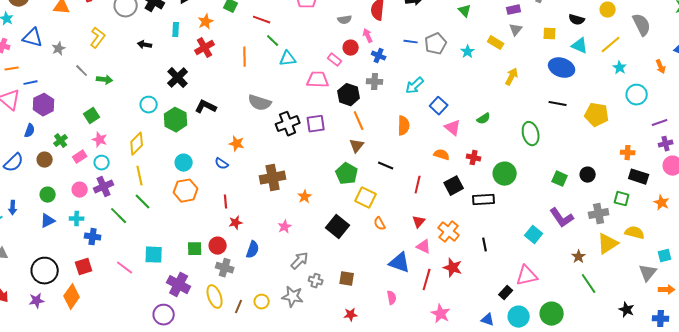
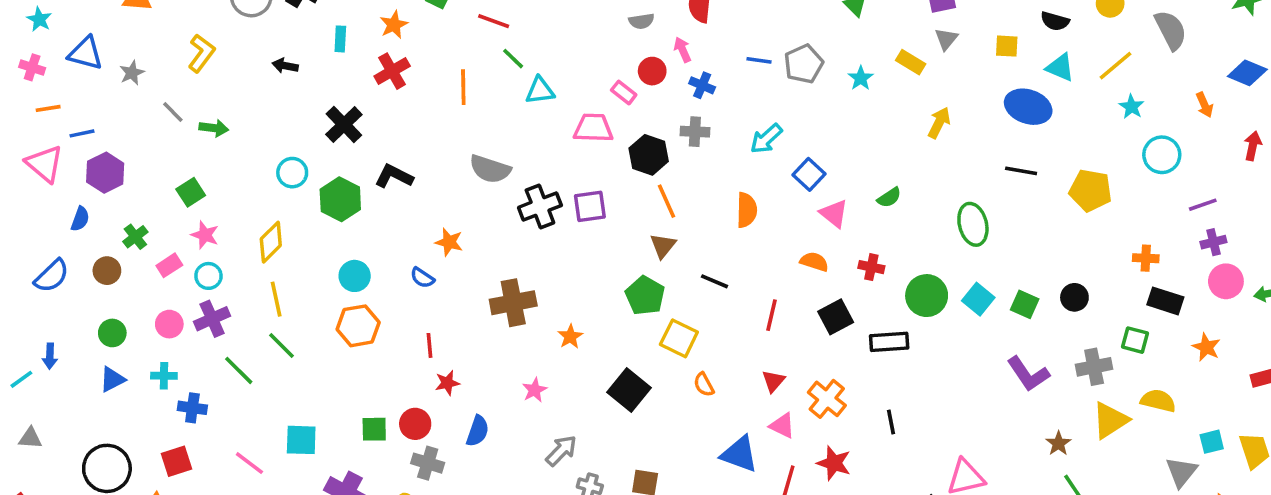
cyan square: (534, 235) -> (978, 299), moved

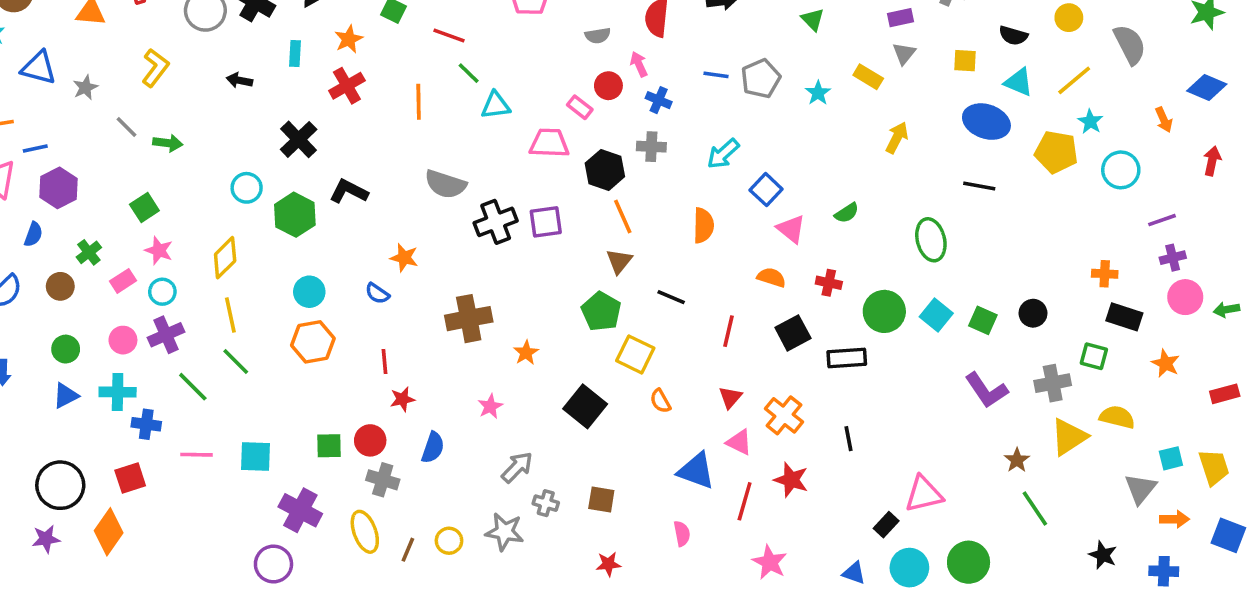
yellow pentagon: (1091, 190) -> (1056, 152), moved
cyan cross: (164, 376) -> (118, 392), size x1.4
pink line: (249, 463) -> (196, 455), moved, turned -36

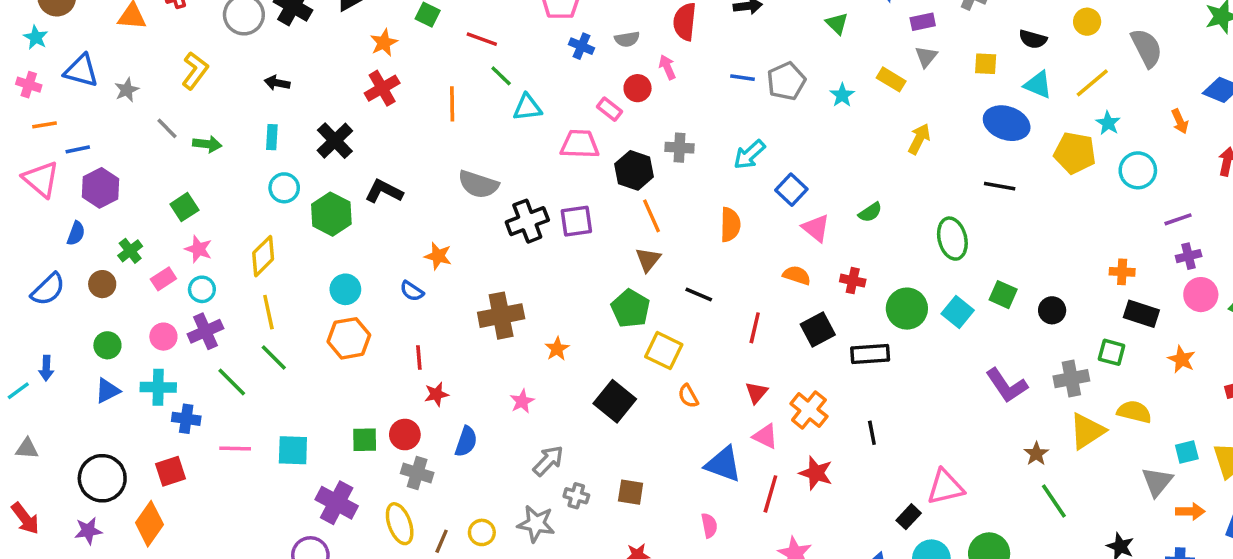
cyan rectangle: (295, 53) -> (272, 137), moved
blue cross: (659, 100) -> (582, 46), moved
green square: (983, 320) -> (1003, 295), moved

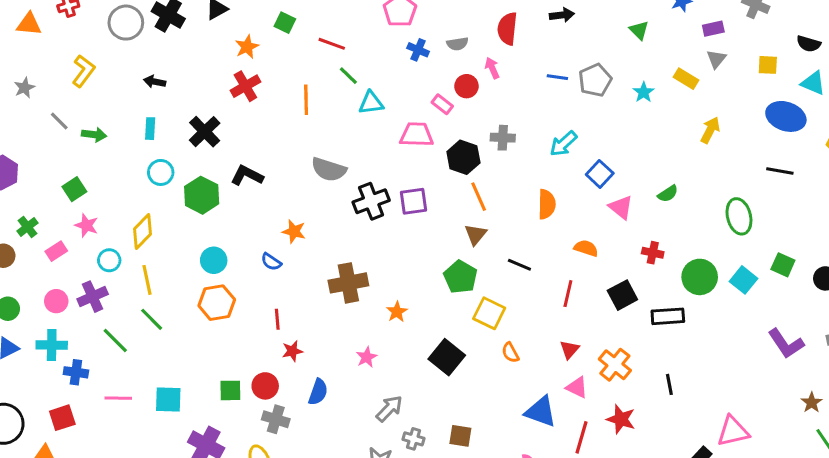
orange semicircle: (797, 275) -> (586, 248), moved
cyan circle: (202, 289) -> (109, 260), moved

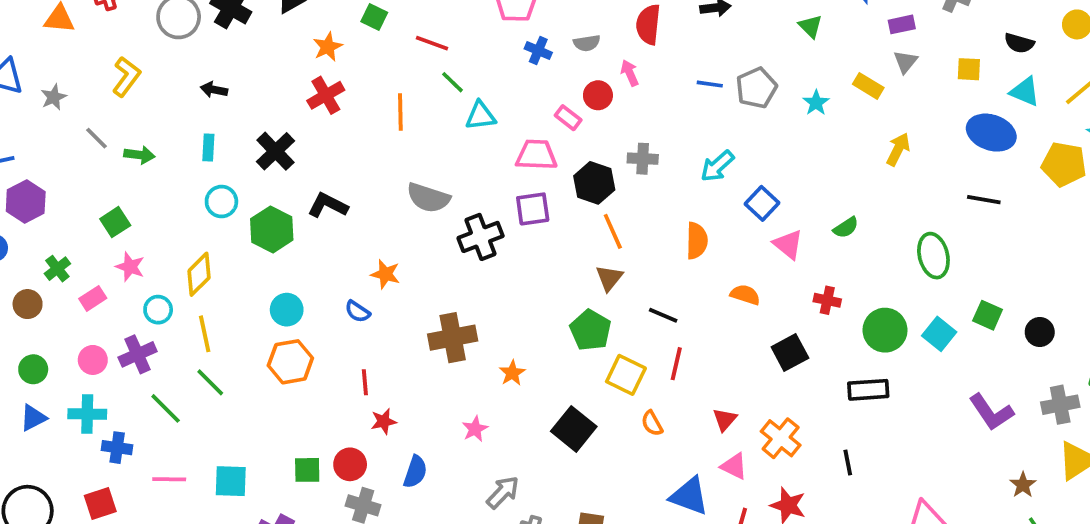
purple square: (414, 201) -> (533, 209), moved
red line: (568, 294) -> (676, 364), moved
black rectangle: (668, 316) -> (868, 390), moved

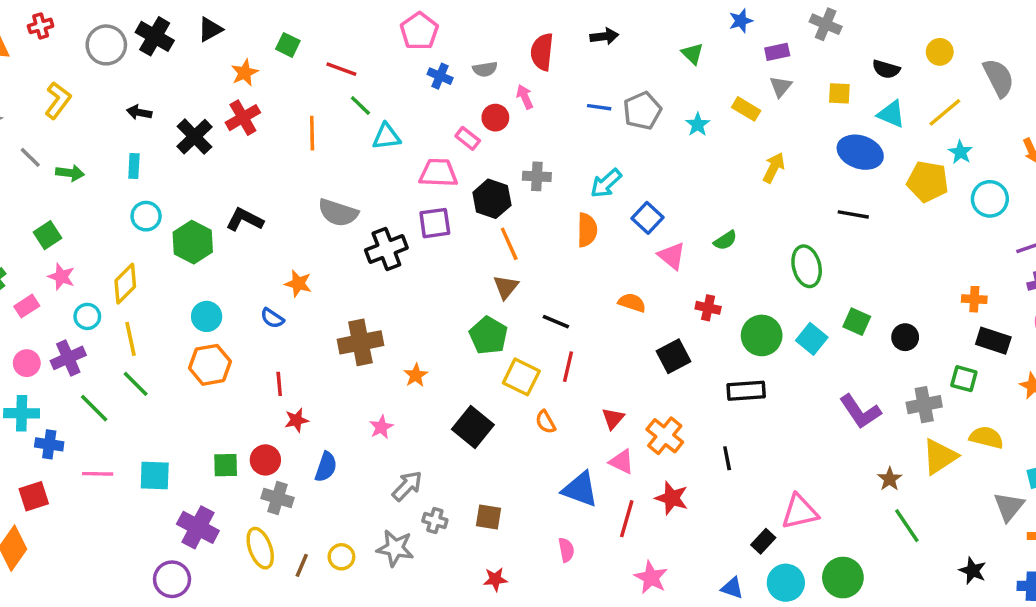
black cross: (275, 151) -> (194, 137), moved
orange semicircle: (697, 241) -> (587, 230), moved

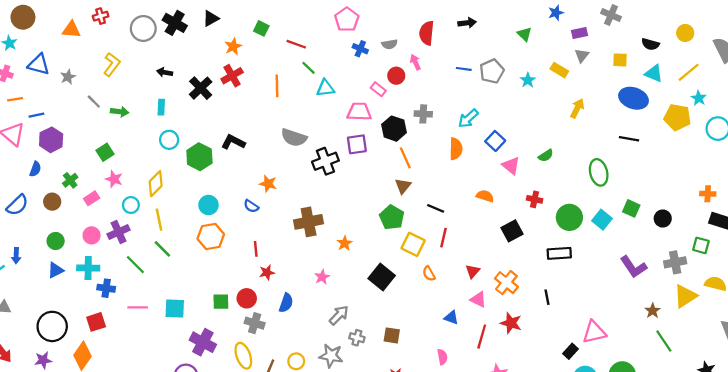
blue triangle: (580, 489) -> (451, 317), size x0.6

